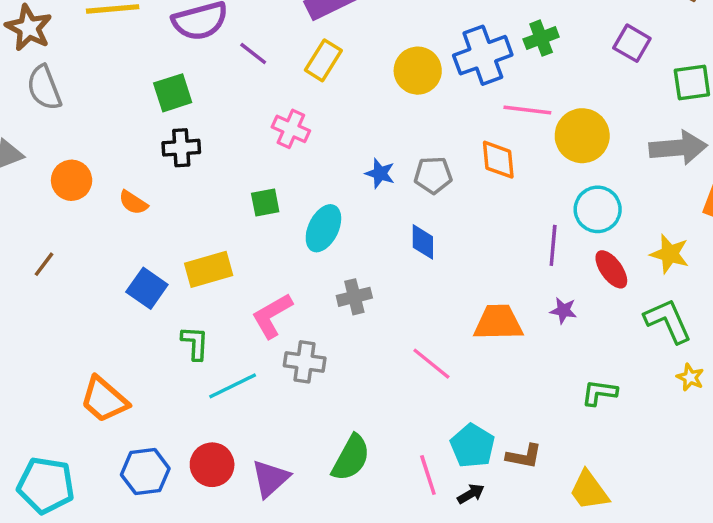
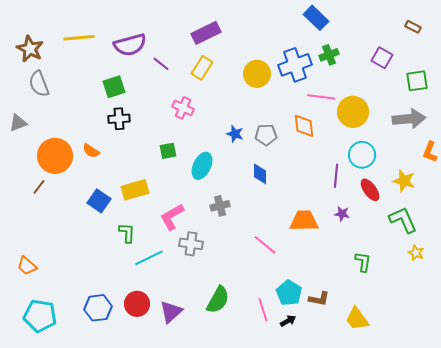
orange circle: (72, 180) -> (55, 156), moved, size x1.5
green L-shape: (599, 393) -> (363, 262), turned 90
orange trapezoid: (104, 400) -> (27, 266), moved, size x0.7

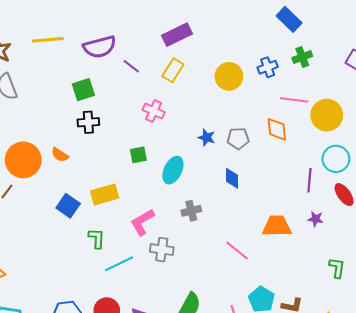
blue cross: (295, 65) -> (268, 67), size x0.6

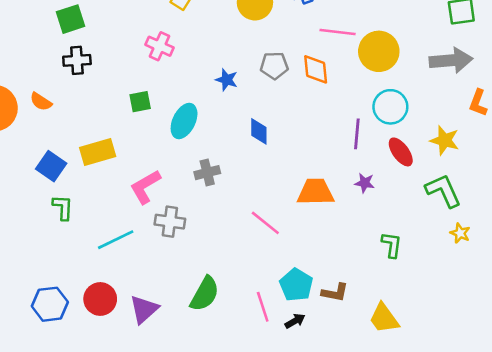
gray pentagon: (238, 139) -> (274, 66), moved
green L-shape: (97, 238) -> (63, 207), moved

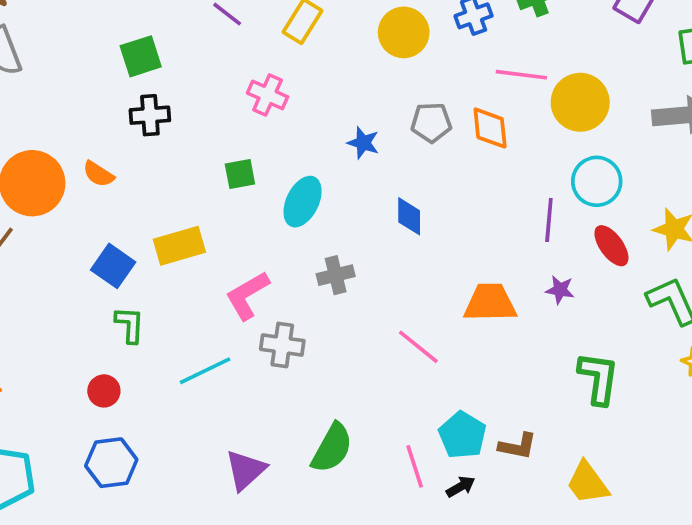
green L-shape: (392, 245) -> (599, 378), size x1.4
red circle: (100, 299) -> (104, 391), moved, size x0.7

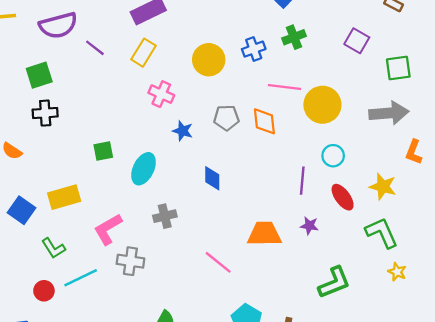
pink cross: (268, 95) -> (161, 94), moved
cyan circle: (597, 181) -> (333, 156), size x0.7
green L-shape: (130, 325) -> (53, 248), moved, turned 145
green L-shape: (599, 378) -> (334, 282), turned 60
red circle: (104, 391) -> (44, 291), moved

